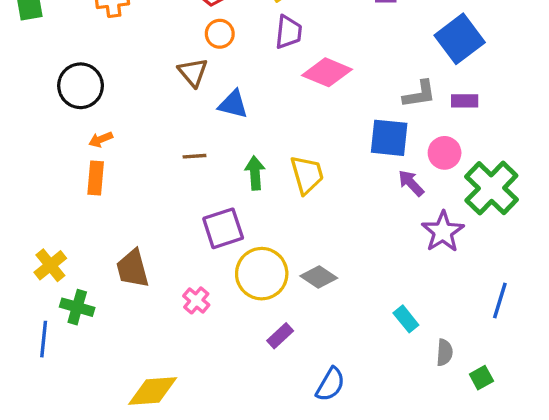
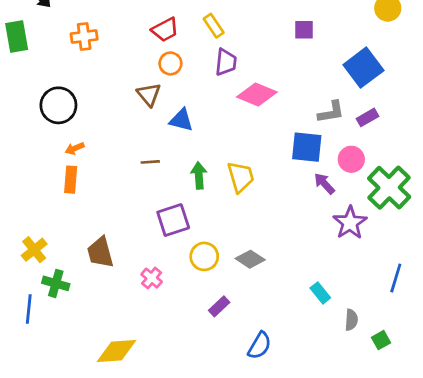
purple rectangle: (465, 101) -> (368, 117), turned -30
yellow circle: (262, 274) -> (204, 256), size x0.7

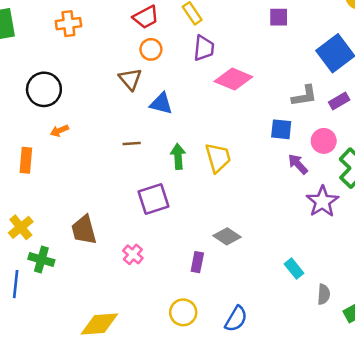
blue square: (307, 147) -> (281, 129), size x0.7
orange rectangle: (71, 180) -> (26, 160), moved
yellow circle: (204, 256) -> (183, 312), moved
purple rectangle: (219, 306) -> (197, 262), moved, turned -36

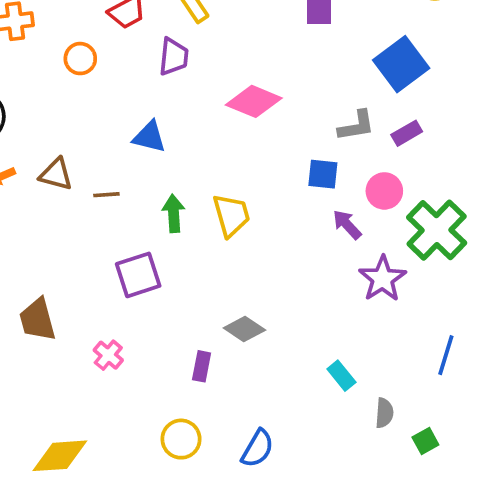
purple trapezoid: (204, 48) -> (174, 57), moved
orange circle: (151, 49) -> (80, 59), moved
brown triangle: (130, 79) -> (56, 174), moved, turned -35

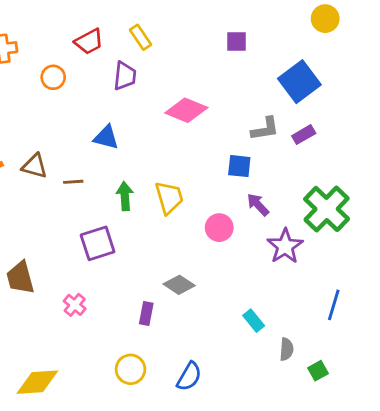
pink circle: (384, 191) -> (219, 228), moved

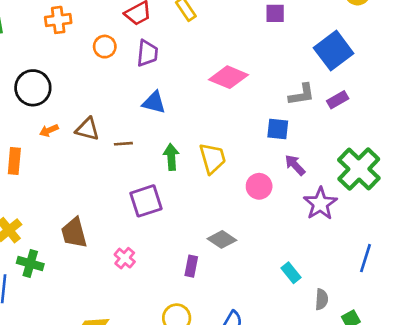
purple trapezoid: (125, 76) -> (147, 53), moved

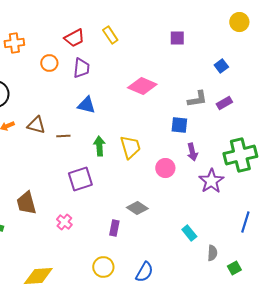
blue square: (334, 51) -> (221, 66), size x0.5
purple arrow: (295, 165) -> (192, 152), turned -150
green cross: (359, 169) -> (240, 155), turned 32

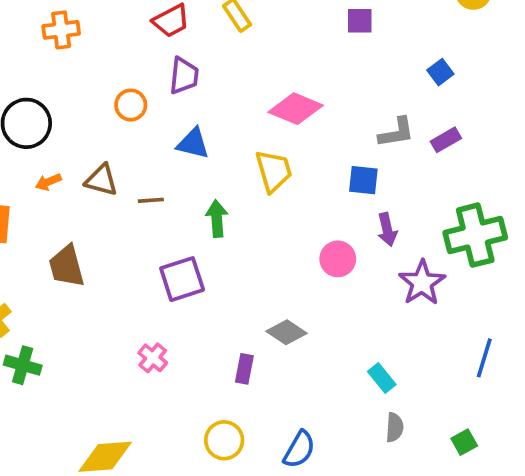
orange circle: (49, 63) -> (131, 105), moved
yellow trapezoid: (130, 147) -> (274, 171), moved
brown trapezoid: (26, 203) -> (67, 266), moved
gray semicircle: (212, 253) -> (395, 427), moved

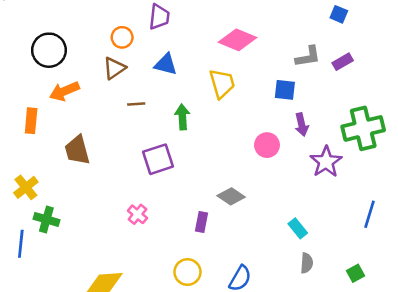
blue square: (440, 72) -> (339, 14), turned -30
brown triangle: (101, 180) -> (114, 68), moved, turned -50
orange arrow: (48, 182) -> (64, 91), size x1.6

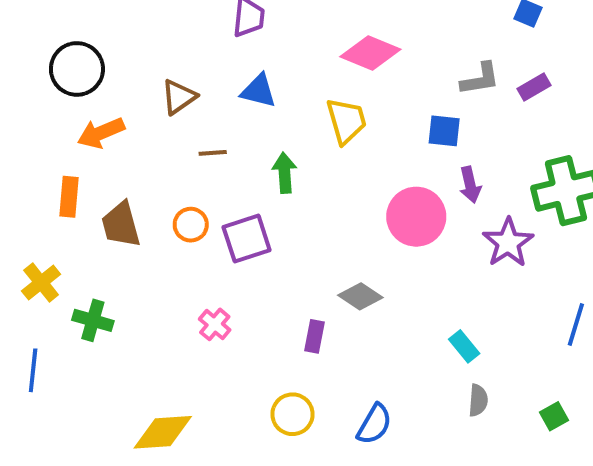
orange circle: (122, 37) -> (191, 225), moved
orange rectangle: (31, 121) -> (69, 197), moved
pink circle: (267, 145) -> (416, 217), size x1.5
green cross: (46, 219) -> (93, 320), moved

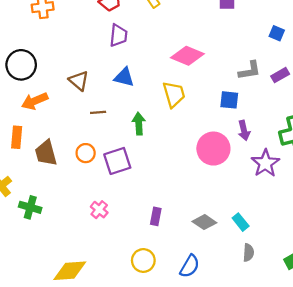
brown triangle: (179, 97) -> (79, 81), turned -45
gray diamond: (360, 296) -> (204, 222), moved

